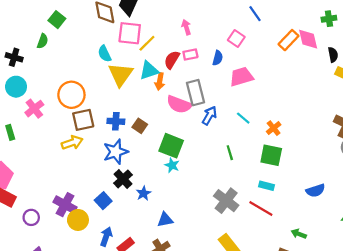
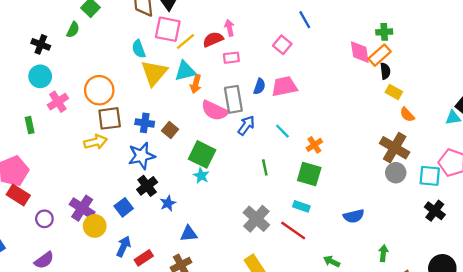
orange rectangle: (288, 40) -> (380, 55), moved
blue semicircle: (218, 58) -> (259, 86), moved
red semicircle: (172, 60) -> (213, 39), moved, turned 30

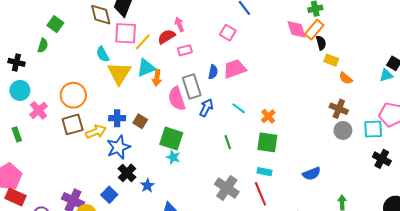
pink semicircle: (215, 111) -> (177, 99), turned 55
brown square: (110, 118) -> (73, 124), moved
yellow arrow: (96, 142) -> (96, 132), moved
brown cross: (395, 148) -> (339, 109), size x0.7
red line: (293, 230) -> (260, 194), turned 40

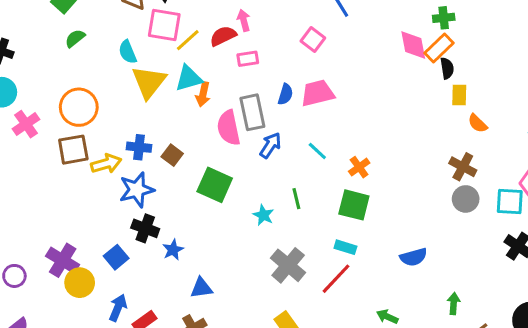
green semicircle: (43, 46) -> (75, 38), moved, turned -152
yellow rectangle: (331, 60) -> (459, 95), turned 64
cyan star: (173, 157) -> (263, 215), moved
black cross: (127, 173) -> (145, 228), turned -30
red line: (260, 194) -> (336, 279), turned 60

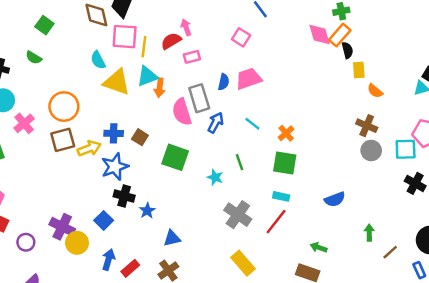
green semicircle: (75, 38) -> (34, 58), moved, turned -105
yellow line: (188, 40) -> (144, 47), turned -36
yellow triangle: (149, 82) -> (117, 82), turned -44

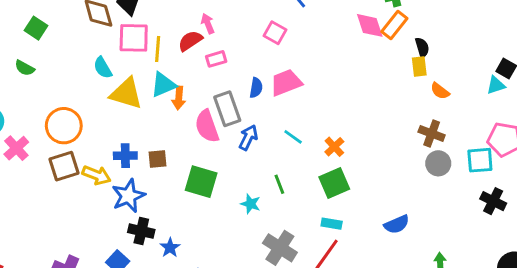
black semicircle: (347, 50) -> (422, 47), moved
brown square: (140, 137) -> (157, 159), turned -35
yellow arrow: (89, 148) -> (96, 175), turned 45
green square: (285, 163) -> (334, 183), turned -30

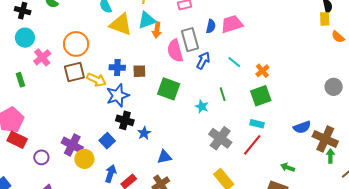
brown cross: (432, 134) -> (325, 139), moved, size x1.4

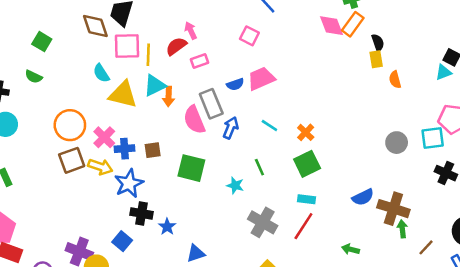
blue semicircle: (211, 26) -> (235, 84), turned 64
orange semicircle: (338, 37) -> (395, 80), turned 40
pink cross: (42, 57) -> (104, 137), moved

